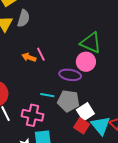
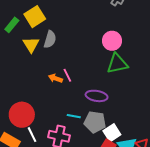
green triangle: (91, 43) -> (117, 64), turned -35
pink circle: (86, 62) -> (112, 41), moved

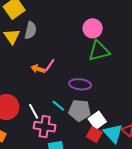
pink line: (67, 75) -> (50, 65), turned 64
cyan line: (74, 116) -> (58, 106), turned 32
white line: (32, 135) -> (34, 111), moved

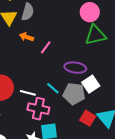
orange arrow: (38, 69) -> (26, 37), moved
white line: (34, 111) -> (28, 93), turned -49
white square: (97, 120) -> (91, 84), moved

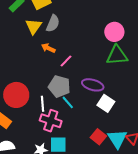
white square: (91, 84) -> (106, 103), turned -30
white line: (28, 93) -> (42, 104), turned 63
gray pentagon: (74, 94) -> (59, 86), moved

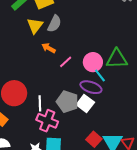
pink circle: (114, 32) -> (93, 62), moved
gray pentagon: (59, 86) -> (67, 102), moved
cyan line: (68, 102) -> (100, 75), moved
white square: (106, 103) -> (85, 103), moved

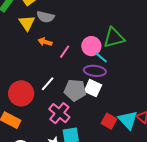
gray semicircle: (54, 24) -> (45, 17), turned 90
white line: (40, 103) -> (48, 84), moved, turned 56
pink cross: (47, 121) -> (59, 113), turned 30

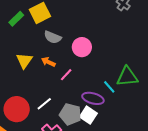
yellow triangle: (27, 23) -> (24, 61), moved
green triangle: (114, 38) -> (127, 77), moved
pink circle: (91, 46) -> (82, 47), moved
cyan line: (101, 57) -> (109, 87), moved

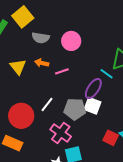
pink line: (66, 75) -> (62, 71), turned 40
purple ellipse: (93, 98) -> (93, 89), turned -60

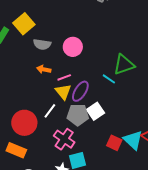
yellow triangle: (18, 67) -> (63, 92), moved
purple ellipse: (93, 89) -> (80, 91), moved
white square: (92, 106) -> (95, 111), turned 36

